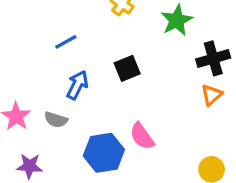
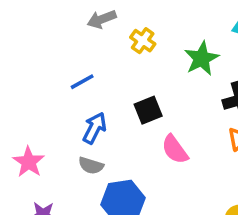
gray semicircle: (56, 120) -> (91, 165), moved
pink semicircle: (142, 136) -> (175, 149), moved

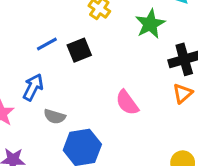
black square: (148, 110) -> (79, 50), moved
blue arrow: (95, 128) -> (33, 87), moved

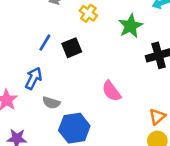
blue line: (47, 44) -> (45, 43), turned -30
orange triangle: (183, 93) -> (157, 117), moved

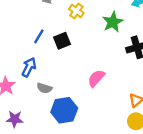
pink semicircle: (111, 91) -> (96, 78), turned 78

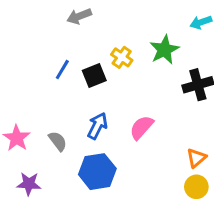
yellow cross: (76, 11) -> (122, 57), moved
blue arrow: (29, 67) -> (97, 126), moved
gray semicircle: (44, 88) -> (58, 141), moved, turned -144

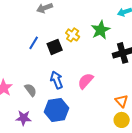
blue arrow: (97, 126) -> (57, 80), turned -48
orange triangle: (196, 158) -> (122, 101), turned -32
purple star: (29, 184) -> (24, 118), moved

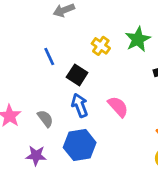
blue line: (34, 43) -> (49, 56), turned -56
black square: (55, 47) -> (77, 75), moved, turned -35
pink semicircle: (86, 81) -> (118, 107), turned 96

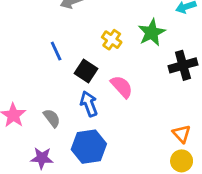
pink semicircle: (118, 107) -> (122, 87), moved

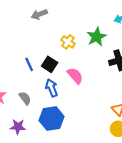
blue line: (56, 51) -> (29, 64), moved

